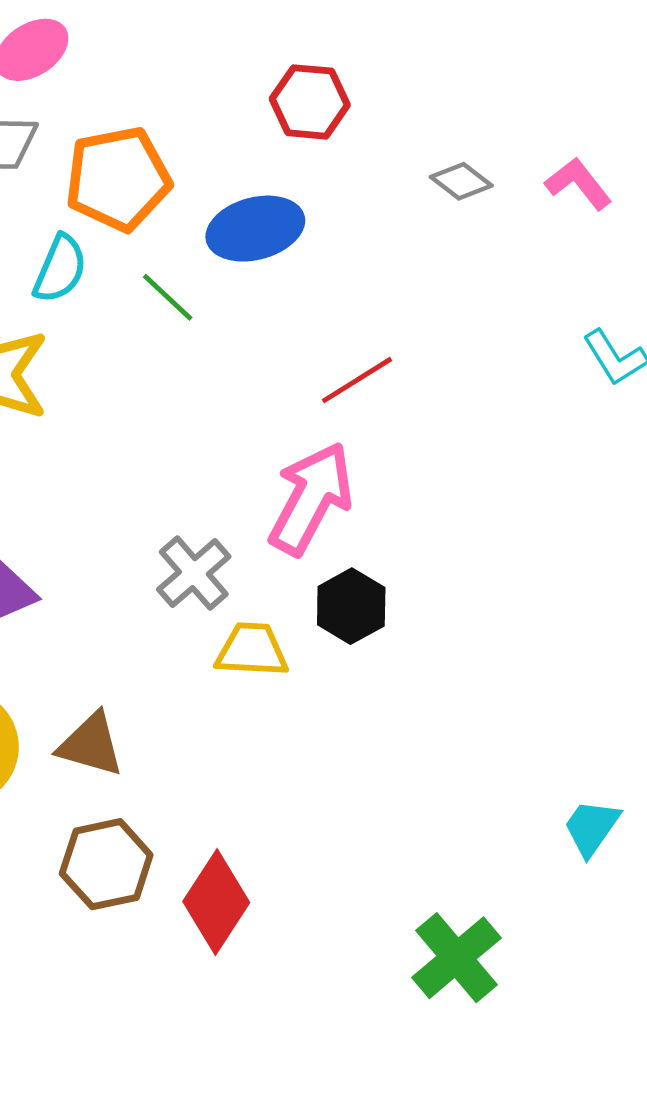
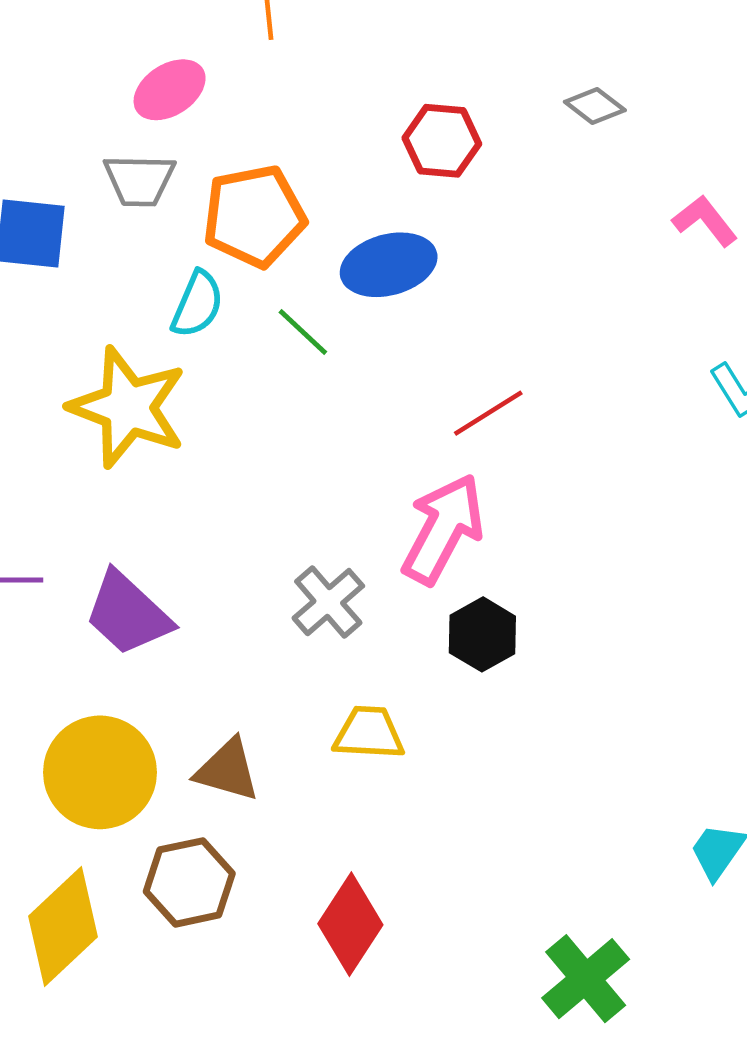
gray diamond: (461, 181) -> (595, 106), moved
yellow trapezoid: (252, 650) -> (369, 733), moved
brown hexagon: (106, 864) -> (189, 882), moved

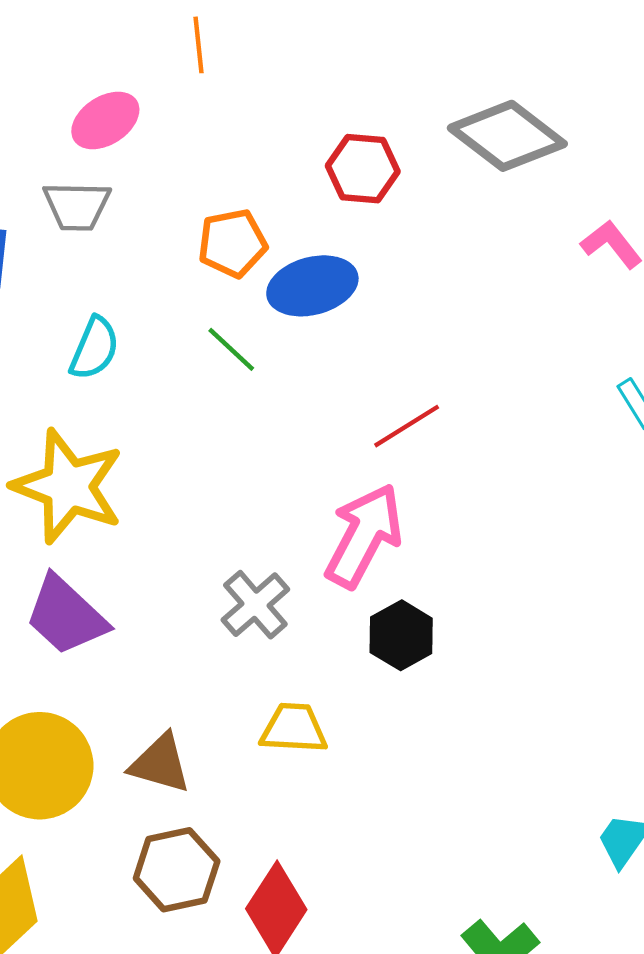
gray diamond: (595, 106) -> (507, 136), size x2.0
orange pentagon: (254, 216) -> (232, 243), moved, size x0.7
cyan semicircle: (197, 304) -> (94, 348), moved
yellow star: (128, 407) -> (68, 486), moved
brown hexagon: (189, 882) -> (177, 870), moved

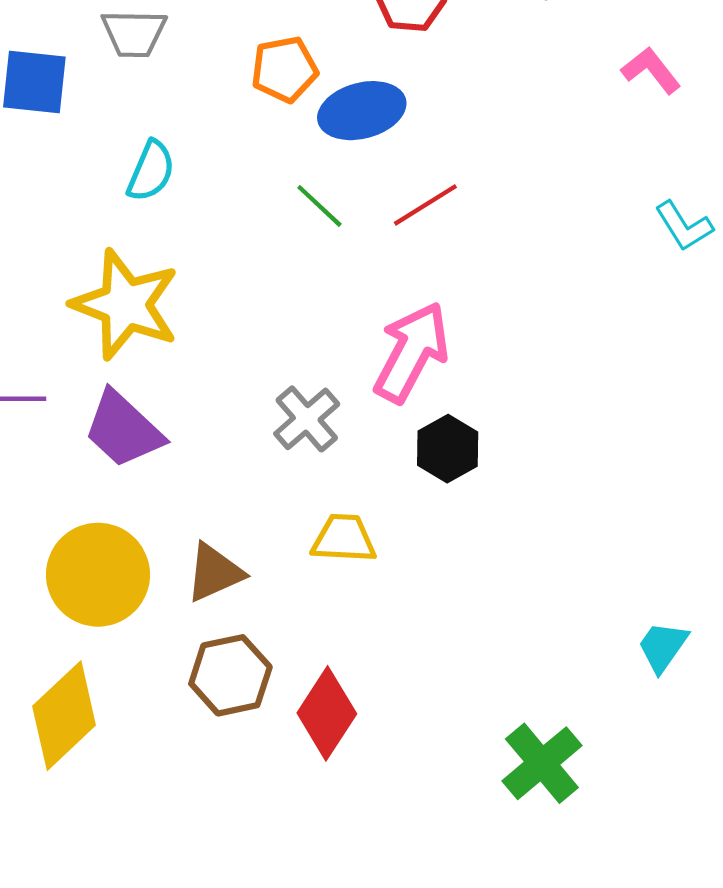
green line: (231, 349) -> (319, 206), moved
red line: (407, 426) -> (425, 205), moved
brown triangle: (160, 763) -> (215, 573), turned -40

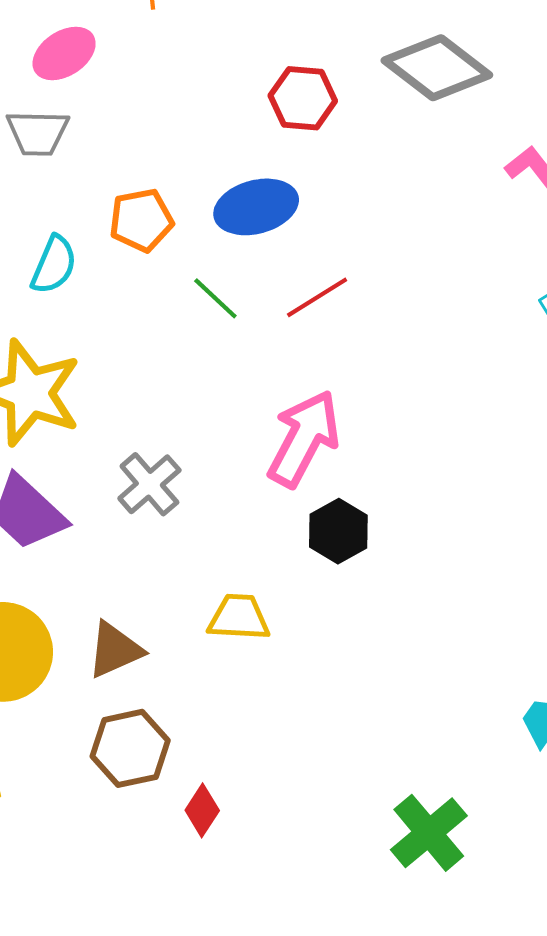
orange pentagon: (284, 69) -> (141, 220), moved
gray cross: (307, 419) -> (149, 484), moved
red diamond: (327, 713) -> (202, 810), moved, size x0.6

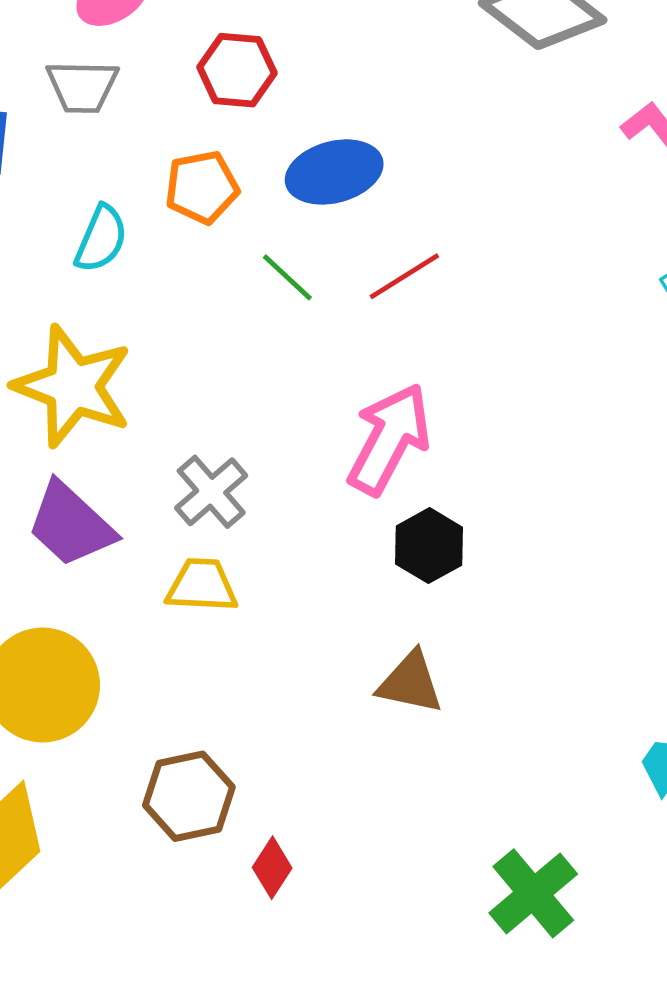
red hexagon: (303, 98) -> (237, 70), moved
yellow trapezoid: (239, 617) -> (202, 585), moved
brown triangle: (115, 650) -> (410, 683), moved, turned 36

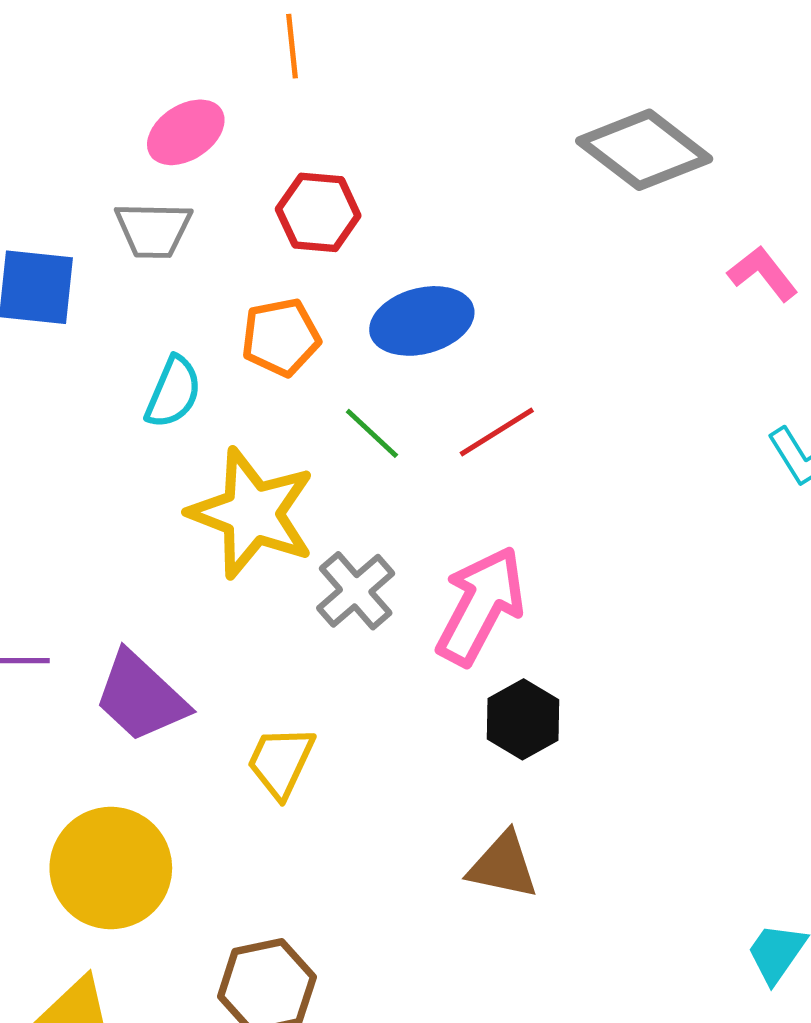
yellow star: (73, 386) -> (252, 513), moved
gray cross: (211, 492) -> (356, 591), moved
yellow trapezoid: (202, 585) -> (281, 762), turned -68

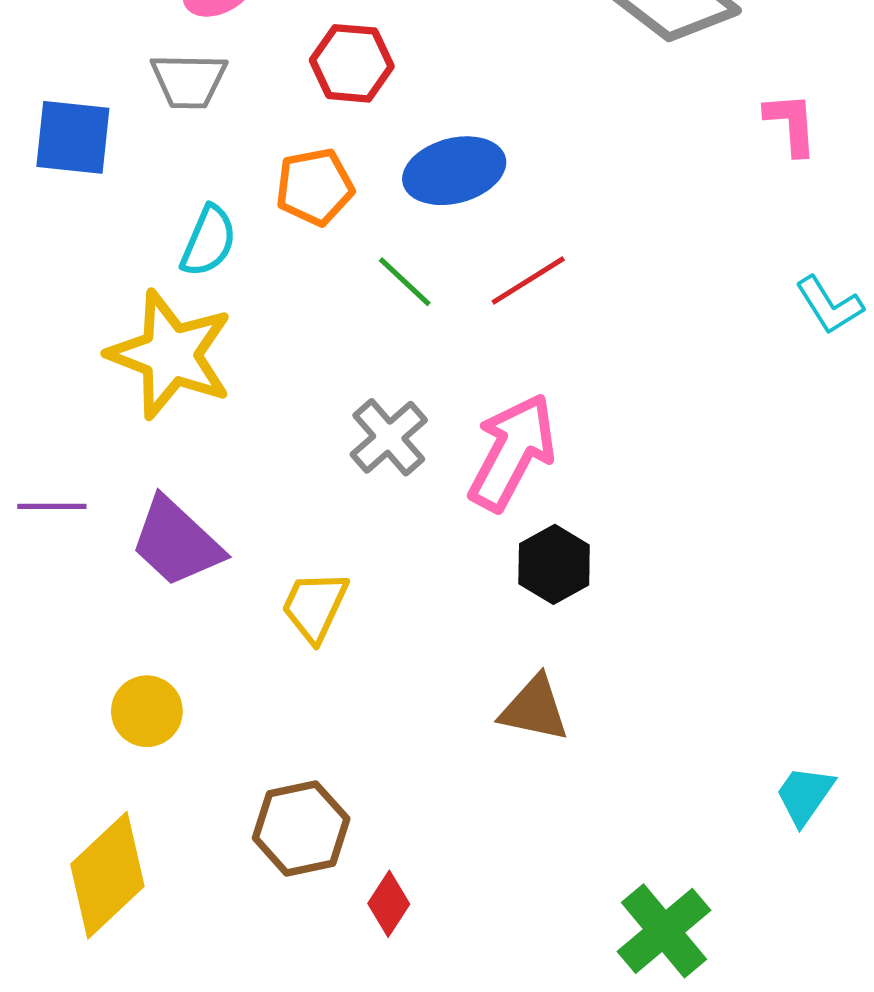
pink L-shape: (763, 273) -> (791, 124), turned 34
yellow star: (252, 513) -> (170, 355), moved
yellow circle: (111, 868) -> (147, 711), size x0.6

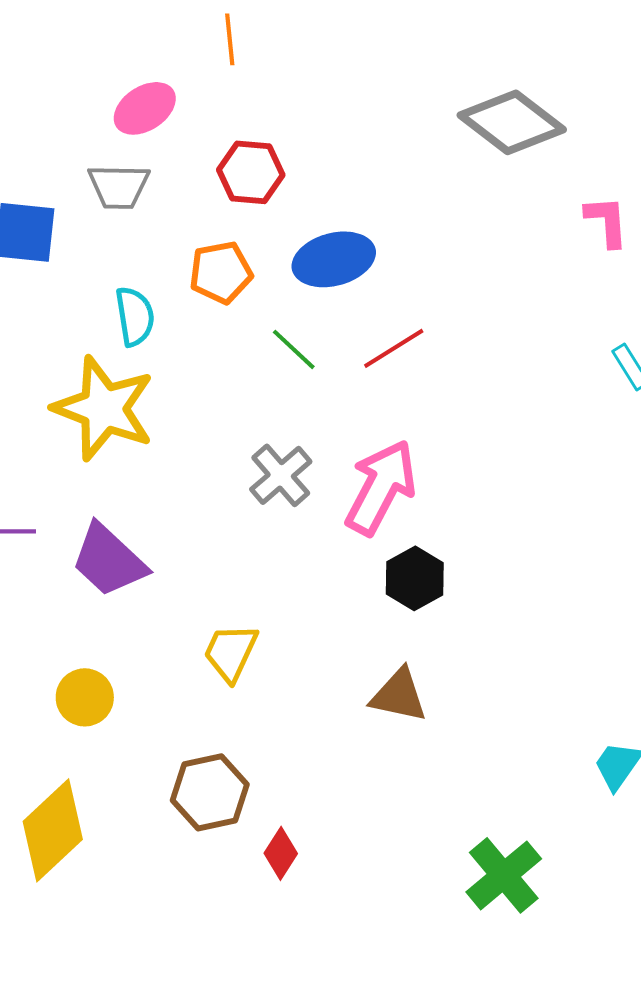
cyan semicircle: (209, 241) -> (135, 316), turned -32
yellow trapezoid: (315, 606) -> (231, 652), moved

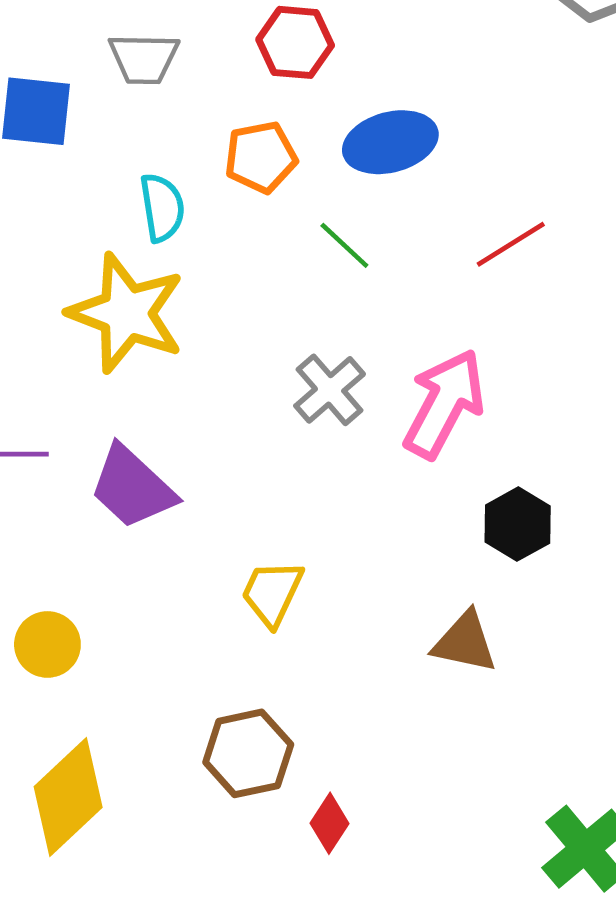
red line: (394, 348) -> (511, 244), moved
black hexagon: (415, 578) -> (518, 524), moved
yellow circle: (85, 697) -> (47, 644), moved

